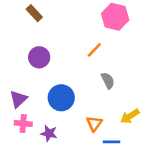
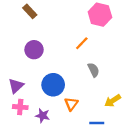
orange triangle: (94, 124) -> (71, 104), moved

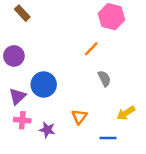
brown rectangle: (30, 11) -> (22, 13), moved
purple circle: (34, 50) -> (14, 56), moved
blue circle: (53, 85) -> (44, 84), moved

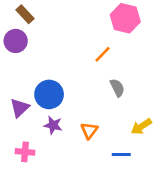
purple circle: (14, 56) -> (16, 41), moved
pink cross: (22, 120) -> (25, 152), moved
purple star: (47, 130) -> (53, 125), moved

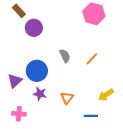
purple circle: (16, 41) -> (34, 28), moved
orange line: (103, 54) -> (92, 59), moved
gray semicircle: (117, 88) -> (65, 56), moved

